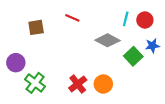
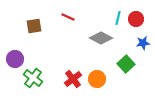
green square: (133, 56) -> (126, 64), moved

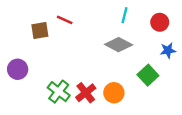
red line: (68, 17) -> (65, 20), moved
cyan line: (118, 18) -> (124, 15), moved
green cross: (33, 78) -> (59, 92), moved

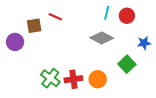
red circle: (160, 22) -> (127, 16), moved
purple circle: (18, 69) -> (15, 42), moved
red cross: (86, 93) -> (73, 79), turned 30

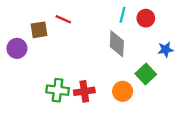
gray diamond: (102, 38) -> (117, 44), turned 65
green cross: (50, 78) -> (58, 90), turned -30
orange circle: (98, 79) -> (123, 91), moved

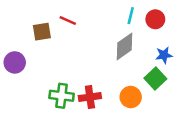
gray diamond: (117, 44) -> (124, 46), turned 52
purple circle: (17, 48) -> (15, 62), moved
blue star: (166, 50) -> (164, 55), moved

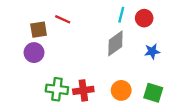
purple circle: (15, 62) -> (34, 53), moved
green square: (155, 79) -> (153, 93), moved, turned -30

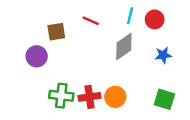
red line: (63, 19) -> (91, 21), moved
brown square: (39, 30) -> (56, 32), moved
orange circle: (121, 90) -> (115, 97), moved

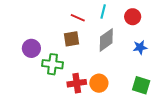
cyan line: (130, 16) -> (103, 11), moved
brown square: (56, 32) -> (71, 39), moved
green cross: (61, 96) -> (52, 64), moved

